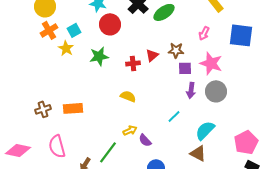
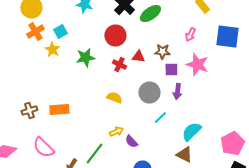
red circle: (110, 24) -> (115, 36), moved
red triangle: (152, 55) -> (138, 56), turned 48
red cross: (133, 63) -> (119, 64), turned 32
gray circle: (216, 91) -> (149, 92), moved
pink semicircle: (57, 146) -> (43, 148), turned -30

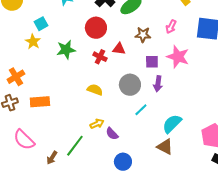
orange cross: (35, 32) -> (16, 77), moved
brown star: (162, 52) -> (143, 35), moved

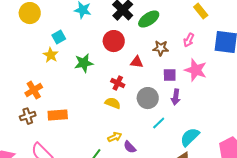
red cross: (100, 57) -> (118, 83), moved

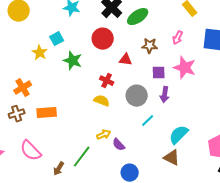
cyan square: (59, 37) -> (57, 39), moved
green star: (84, 63) -> (73, 61), turned 30

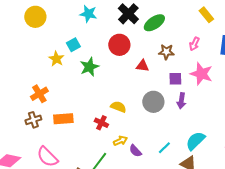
green star: (73, 61) -> (89, 67), turned 30
red cross: (107, 81) -> (101, 123), moved
cyan line: (148, 121) -> (164, 148), moved

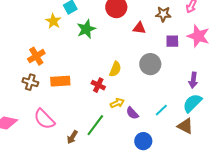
purple arrow: (181, 101) -> (193, 80), moved
yellow semicircle: (118, 107) -> (115, 69), turned 91
brown cross: (33, 120) -> (30, 82), turned 35

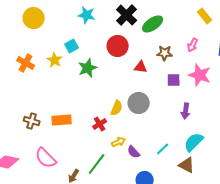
orange cross: (36, 56) -> (26, 63), moved, turned -30
gray circle: (150, 64) -> (139, 103), moved
purple arrow: (193, 80) -> (186, 111), moved
red cross: (98, 85) -> (100, 124), turned 32

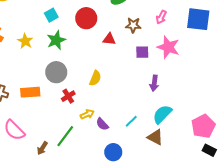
cyan square: (72, 46) -> (51, 15), moved
yellow star: (55, 60) -> (25, 41), moved
gray circle: (139, 103) -> (56, 72), moved
yellow semicircle: (117, 108) -> (95, 78), moved

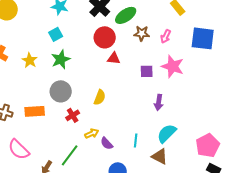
red circle: (86, 18) -> (105, 37), moved
brown star: (133, 25) -> (142, 33), moved
cyan line: (131, 121) -> (136, 140), turned -40

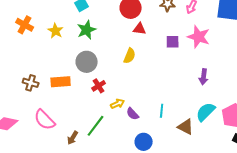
yellow semicircle: (100, 97) -> (130, 56), moved
purple arrow: (159, 102) -> (204, 77), moved
cyan semicircle: (167, 133) -> (206, 112), moved

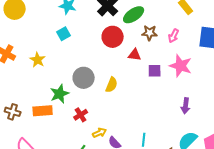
red triangle: (140, 29) -> (135, 55), moved
green star: (87, 30) -> (60, 94), moved
gray circle: (87, 62) -> (84, 78), moved

